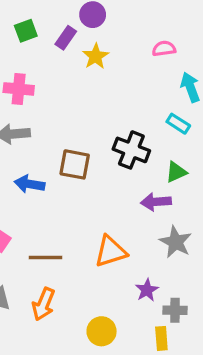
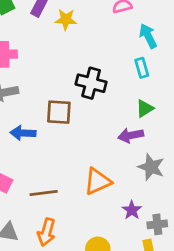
yellow star: (96, 56) -> (66, 19), turned -30
cyan rectangle: (178, 124) -> (142, 68), turned 48
black cross: (131, 150) -> (91, 83), moved

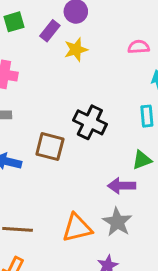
yellow star: (66, 19) -> (76, 50), turned -30
gray star: (151, 167) -> (117, 222), moved

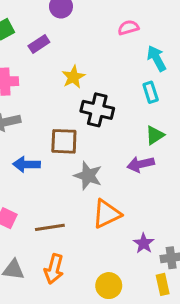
purple rectangle: (50, 31) -> (39, 44), moved, turned 30
yellow star: (76, 50) -> (73, 77), moved
gray star: (117, 222) -> (88, 176), moved

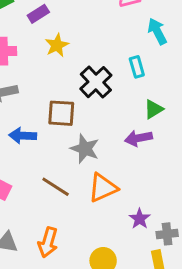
yellow star: (73, 77) -> (57, 45), moved
cyan rectangle: (151, 92) -> (137, 67), moved
black cross: (97, 110) -> (96, 82), turned 32
brown line: (50, 227) -> (56, 187), moved, turned 40

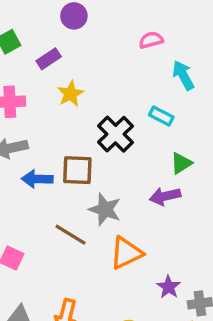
cyan rectangle: (137, 67) -> (161, 116), turned -45
blue arrow: (23, 136) -> (37, 179), moved
brown line: (56, 187) -> (70, 235), moved

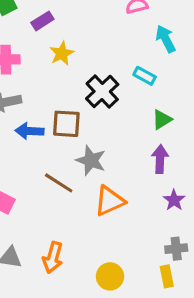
purple arrow: (165, 196) -> (160, 159), moved, turned 104
purple star: (169, 287) -> (174, 200), moved

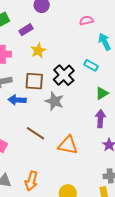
brown square: (66, 124) -> (34, 81), moved
gray star: (91, 160) -> (54, 101), moved
orange triangle: (110, 201) -> (68, 145), turned 35

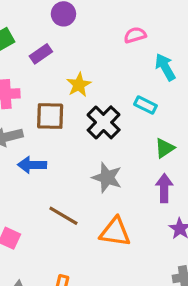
yellow star: (38, 51) -> (79, 85), moved
brown square: (34, 81) -> (50, 116), moved
gray star: (54, 101) -> (107, 178), moved

